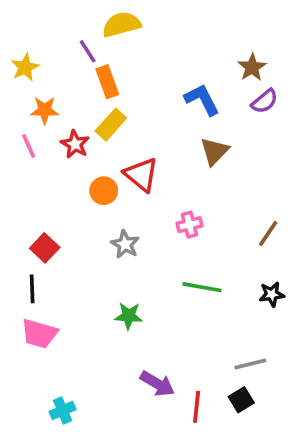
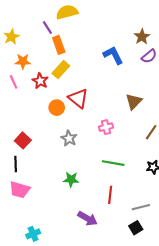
brown triangle: (214, 151) -> (134, 101), moved
red line: (197, 407) -> (110, 195), moved

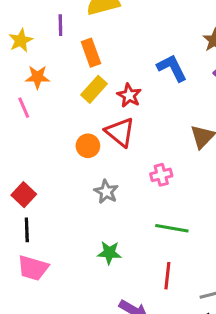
purple line: (47, 27) -> (60, 25), moved, turned 32
red star: (40, 81) -> (129, 95), moved
red square: (23, 140) -> (24, 195), moved

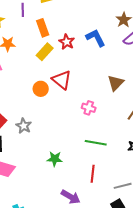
red star: (129, 95) -> (67, 42), moved
pink cross: (161, 175) -> (89, 108), turned 32
gray star: (106, 192) -> (24, 126), moved

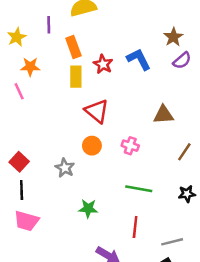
yellow rectangle: (45, 52) -> (76, 77), turned -42
brown triangle: (116, 83) -> (163, 115), turned 42
orange circle: (41, 89) -> (92, 146), moved
gray star: (24, 126) -> (65, 168), moved

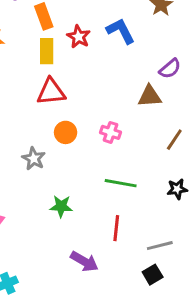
purple semicircle: (182, 61) -> (170, 69), moved
red triangle: (97, 111) -> (51, 92), moved, turned -45

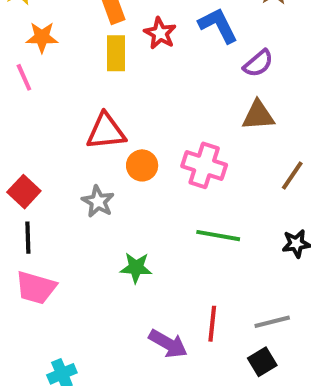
purple semicircle: (170, 69) -> (258, 63), moved
red triangle: (51, 92) -> (106, 131), moved
pink cross: (110, 132) -> (204, 165), size x1.5
red line: (116, 228) -> (212, 324), moved

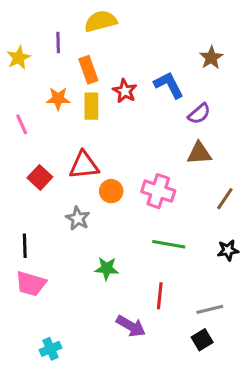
orange star: (42, 37) -> (58, 99), moved
red square: (24, 192) -> (40, 177), moved
red line: (212, 324) -> (160, 296), moved

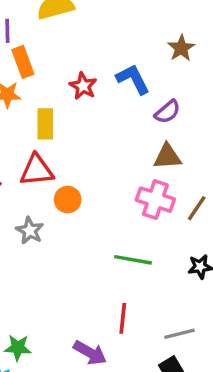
orange rectangle: (88, 70) -> (23, 62), moved
yellow rectangle: (91, 106) -> (45, 124), moved
pink cross: (158, 191) -> (155, 200), moved
green star: (107, 268) -> (18, 348), moved

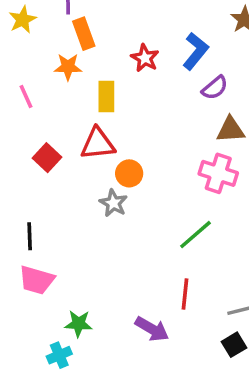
blue L-shape: (133, 79) -> (196, 51), turned 66
purple semicircle: (167, 112) -> (215, 88), moved
gray star: (30, 231) -> (113, 203), moved
green line: (133, 260) -> (196, 235), turned -51

